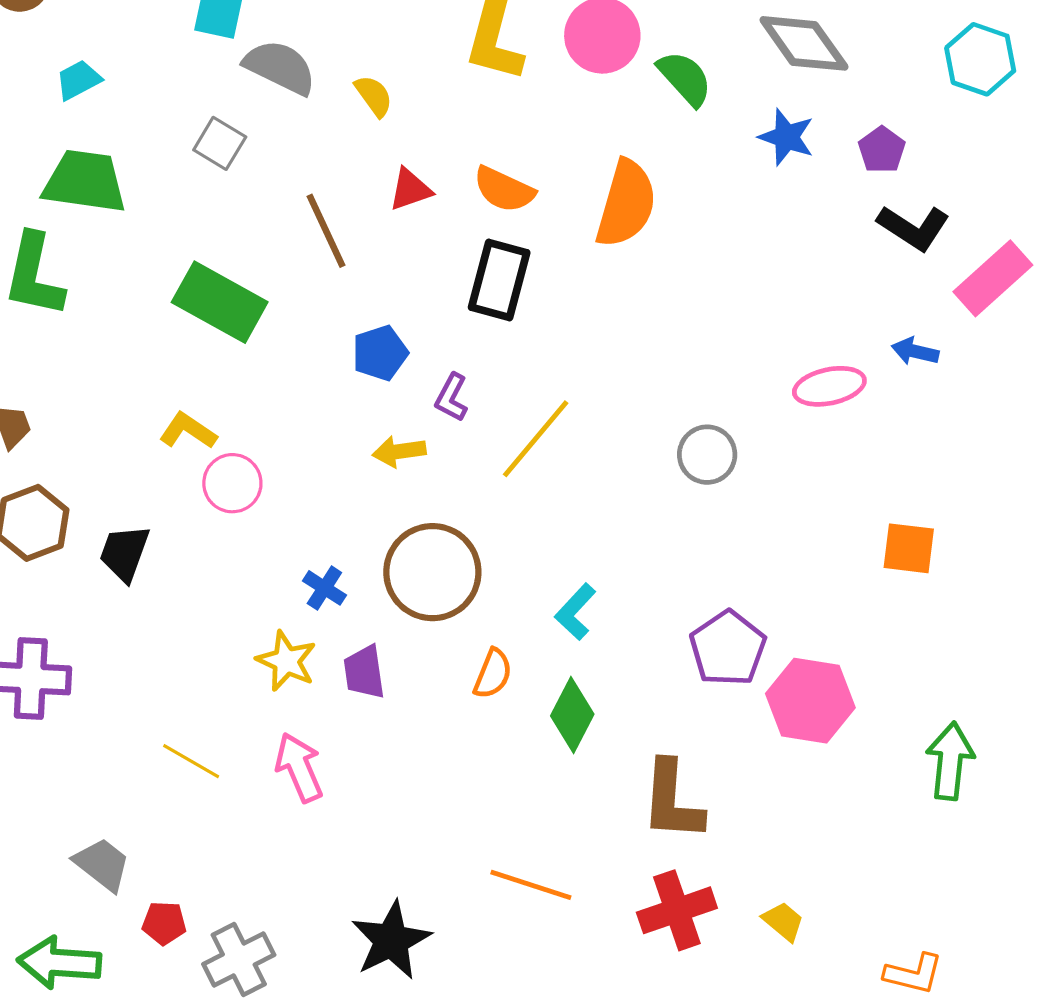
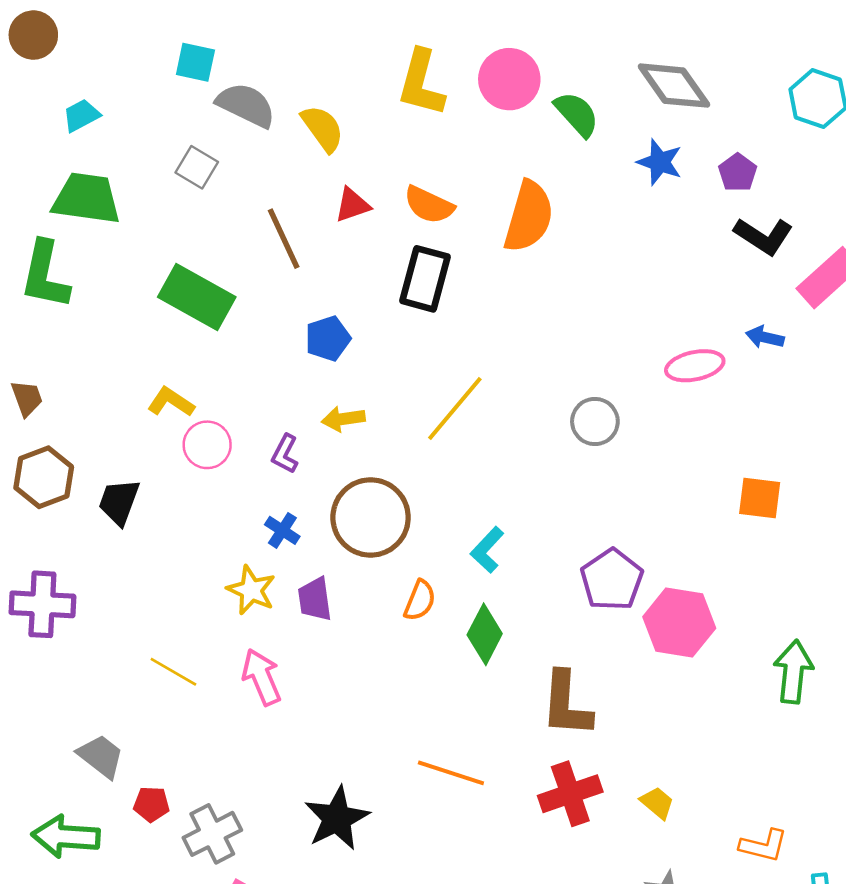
yellow semicircle: (374, 96) -> (323, 128), size x1.4
purple L-shape: (452, 397) -> (285, 454), moved

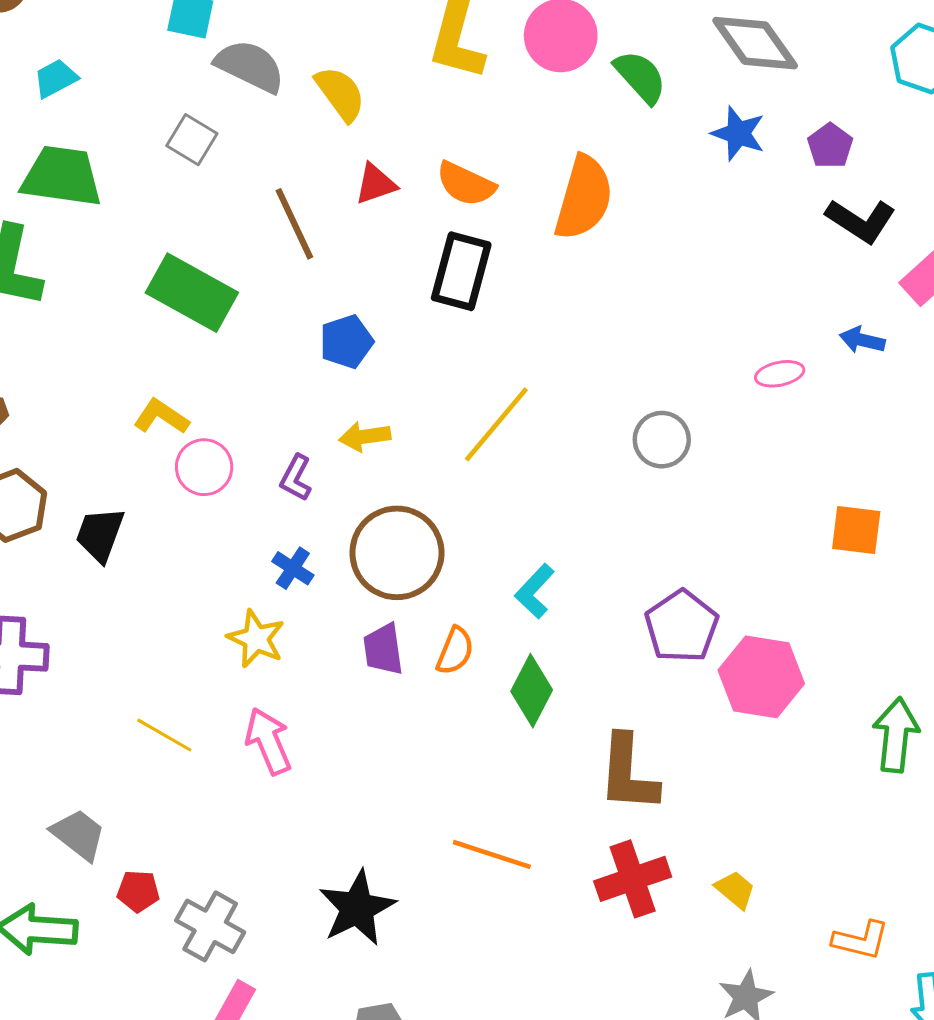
pink ellipse: (695, 366) -> (780, 374), size x0.7
purple trapezoid: (315, 599) -> (383, 649), moved
gray cross: (212, 834) -> (210, 926), turned -34

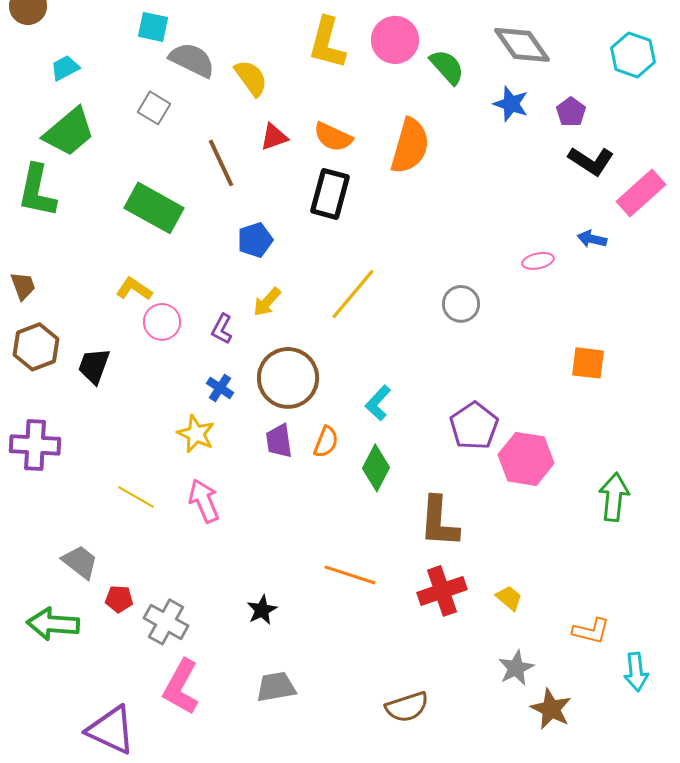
green trapezoid: (62, 176) -> (69, 132), turned 132
yellow arrow: (365, 437) -> (267, 302), turned -40
black star: (357, 908) -> (262, 610), size x0.6

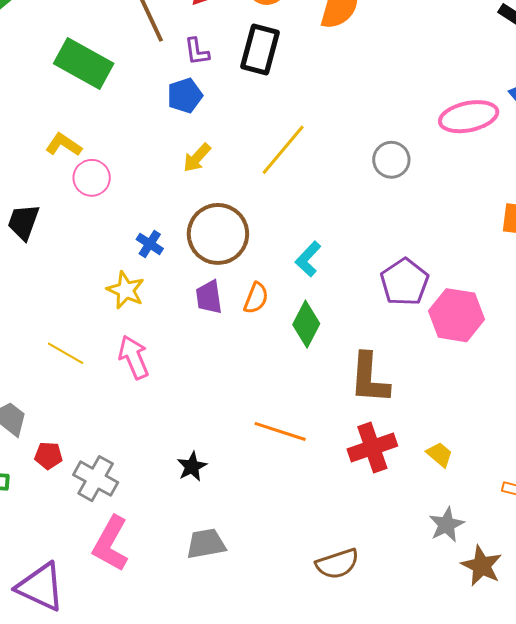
pink ellipse: (538, 261) -> (469, 117), size x1.8
purple L-shape: (222, 329) -> (197, 51), moved, turned -36

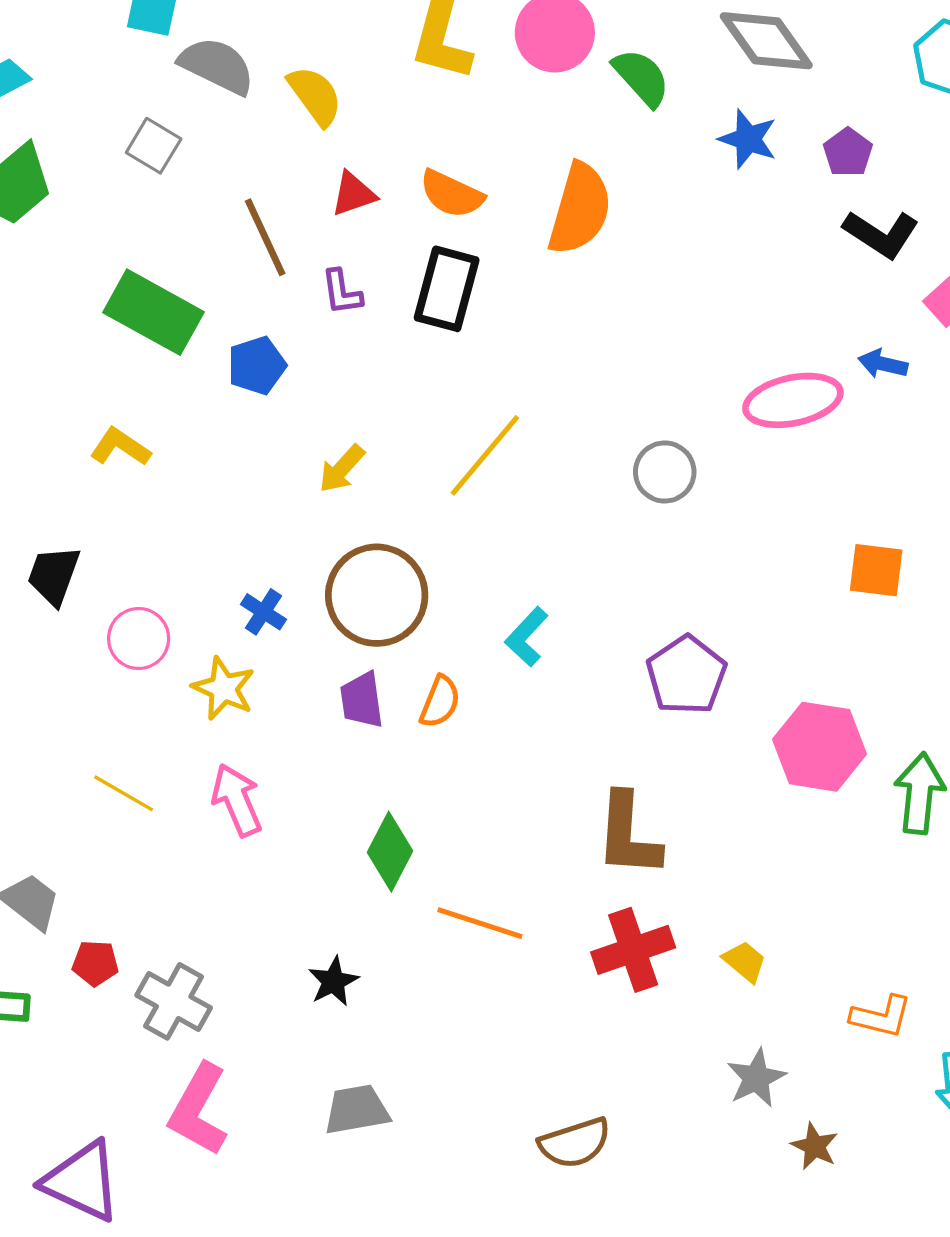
blue pentagon: (185, 96) -> (257, 365), moved
pink circle: (92, 178) -> (139, 638), moved
pink hexagon: (457, 315) -> (820, 747), moved
green diamond: (306, 324) -> (390, 852), moved
brown star: (482, 566) -> (815, 1146), size x0.7

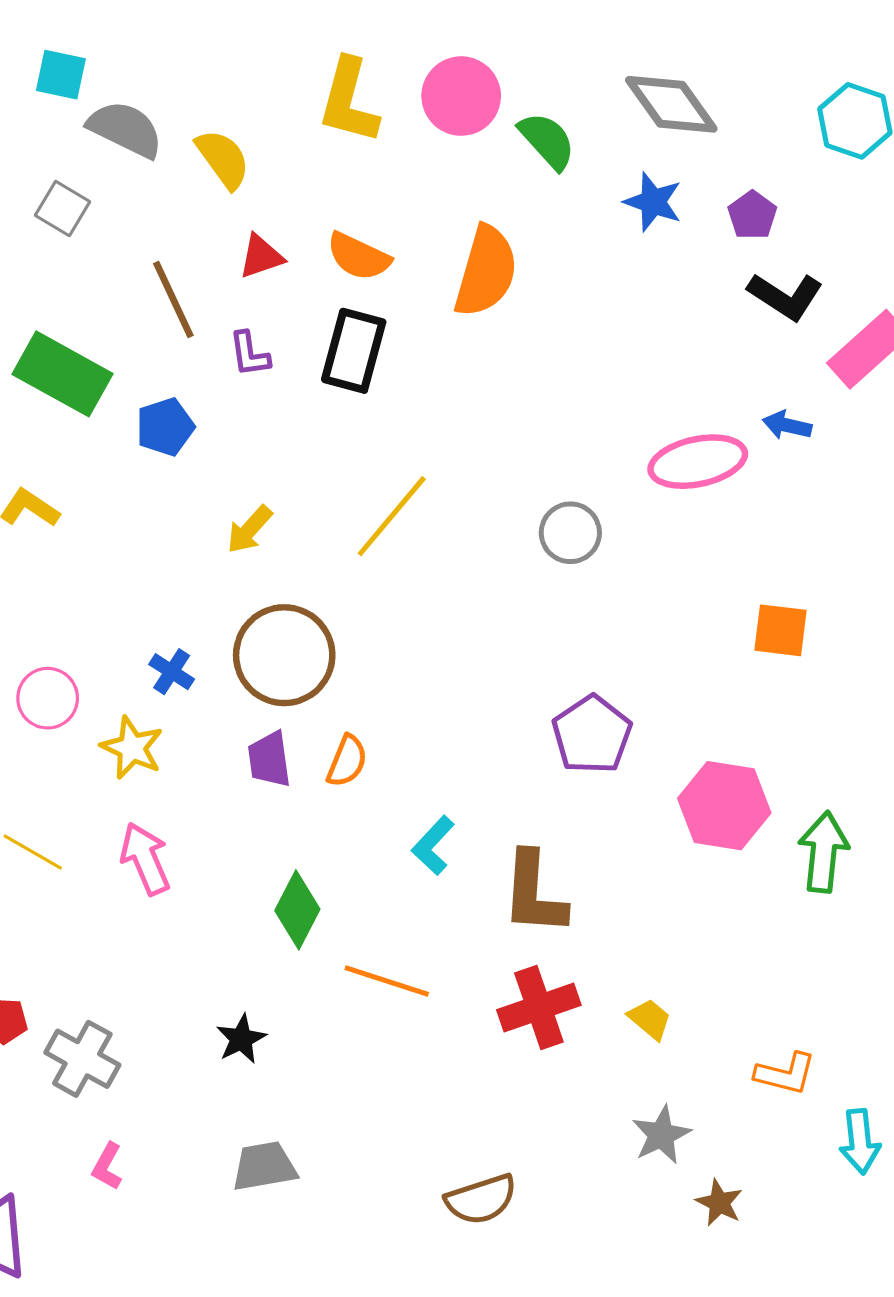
cyan L-shape: (527, 637) -> (433, 845), moved
pink L-shape: (199, 1110) -> (107, 1166), size x0.5

